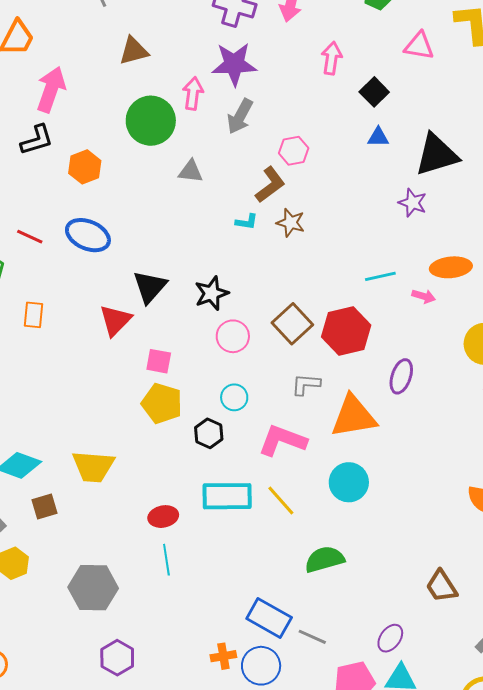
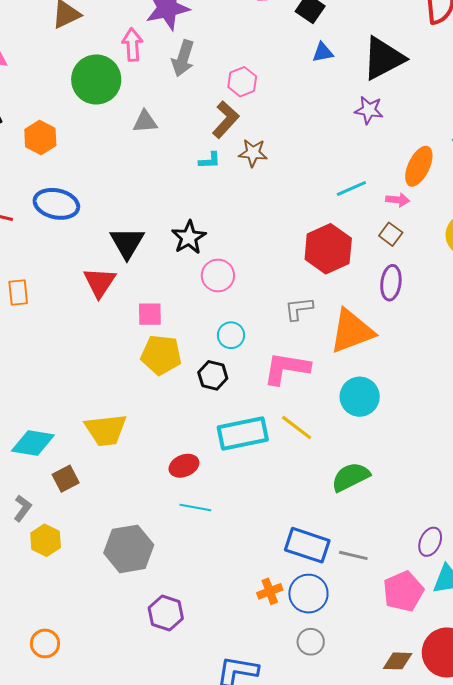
orange ellipse: (451, 267) -> (419, 166), turned -48
brown square: (292, 324) -> (391, 234), moved, size x0.6
cyan line: (166, 560) -> (195, 507), turned -60

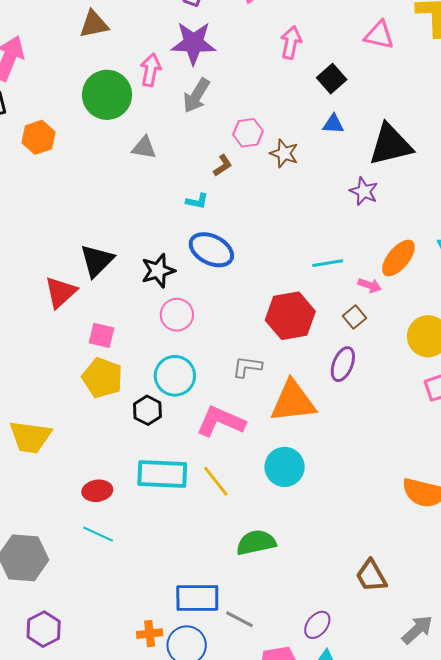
brown L-shape: (226, 120) -> (223, 165), size x0.6
brown star: (253, 153) -> (284, 153), moved
blue ellipse: (56, 204) -> (211, 250), moved
cyan circle: (231, 335) -> (175, 376), size x1.5
blue rectangle: (307, 545) -> (197, 598), turned -33

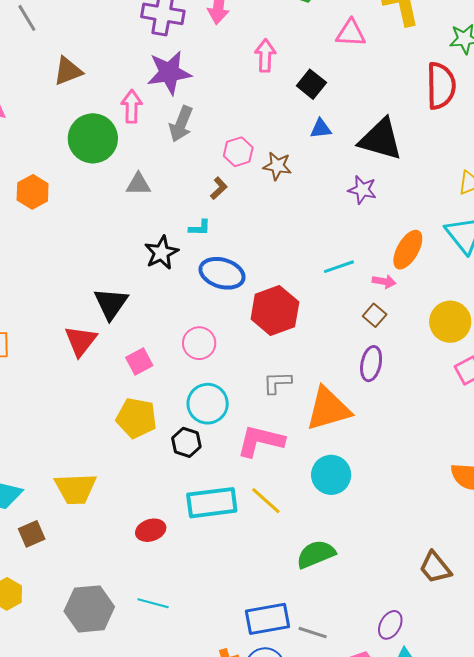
black triangle: (390, 145) -> (381, 139), turned 39
black star: (158, 271) -> (161, 253), moved
red hexagon: (290, 316) -> (275, 311), moved
pink square: (101, 335) -> (139, 362), moved, turned -32
cyan line: (98, 534) -> (153, 603), moved

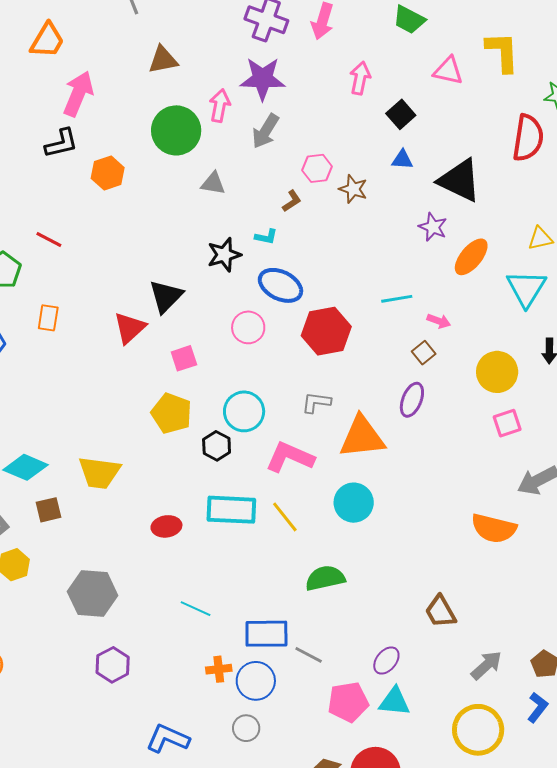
orange ellipse: (408, 250) -> (471, 257), moved
pink circle: (199, 343) -> (248, 327), moved
cyan line: (153, 603) -> (196, 609), moved

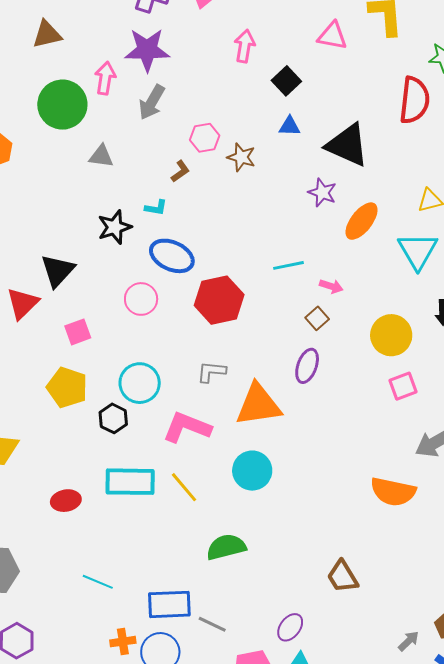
gray arrow: (486, 665) -> (409, 641), moved, size x0.7

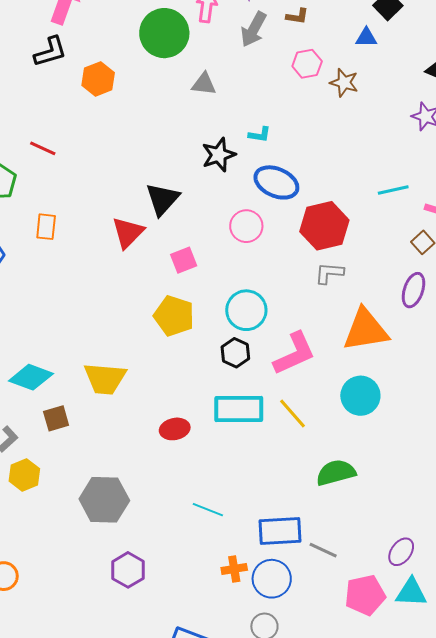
blue triangle: (289, 126) -> (366, 38), moved
brown L-shape: (180, 171) -> (297, 16), moved, turned 45
gray L-shape: (211, 372) -> (329, 273), moved
black hexagon: (113, 418) -> (235, 353), moved
pink L-shape: (187, 427) -> (294, 354), turned 135

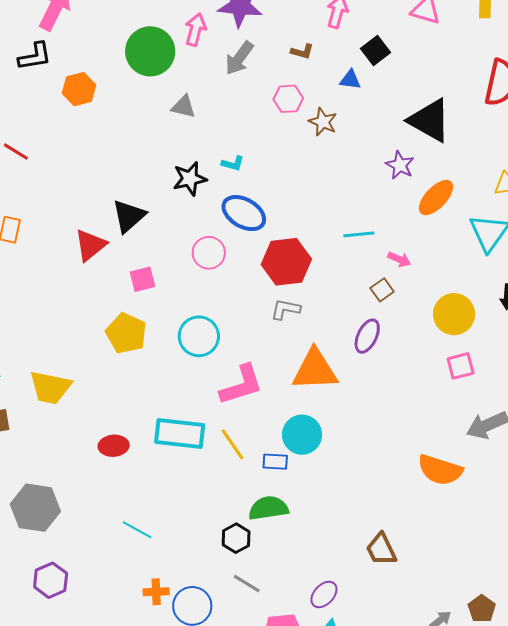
brown L-shape: (297, 16) -> (302, 51), moved
black hexagon: (235, 353) -> (236, 538), moved
blue rectangle: (280, 531) -> (275, 462), moved, size x0.6

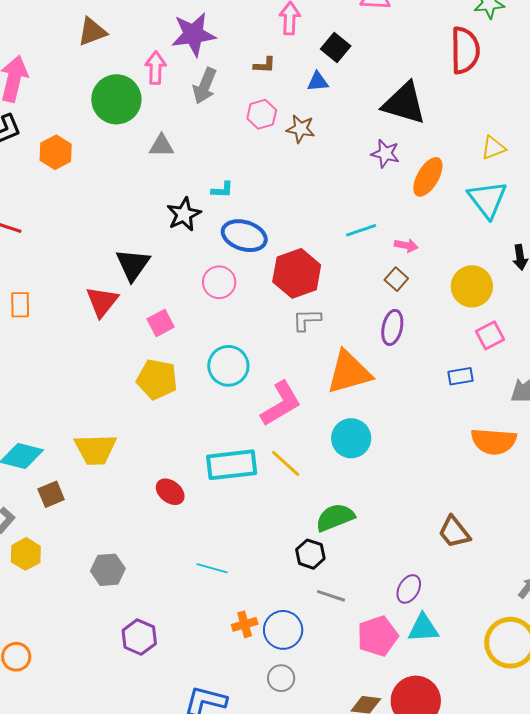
red ellipse: (114, 446) -> (170, 492), turned 56
blue rectangle: (275, 462) -> (460, 376), moved
gray hexagon: (35, 508) -> (108, 570), size x0.7

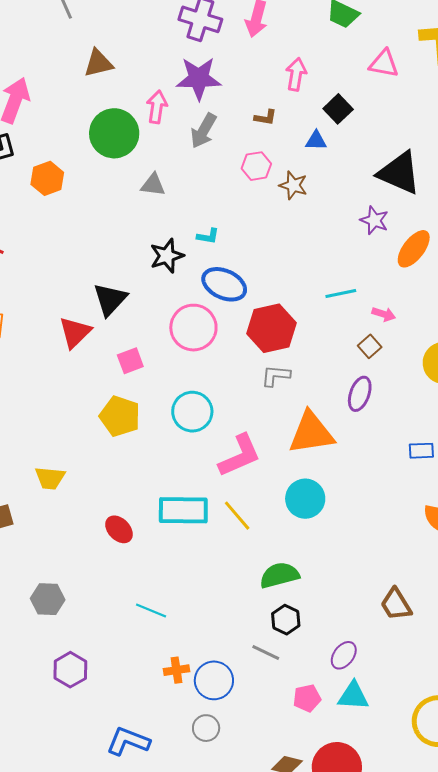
pink circle: (219, 282) -> (193, 328), size x1.4
yellow trapezoid: (95, 449) -> (50, 478), size x0.7
black hexagon: (310, 554) -> (286, 620), moved
pink pentagon: (378, 636) -> (307, 698), size x0.7

